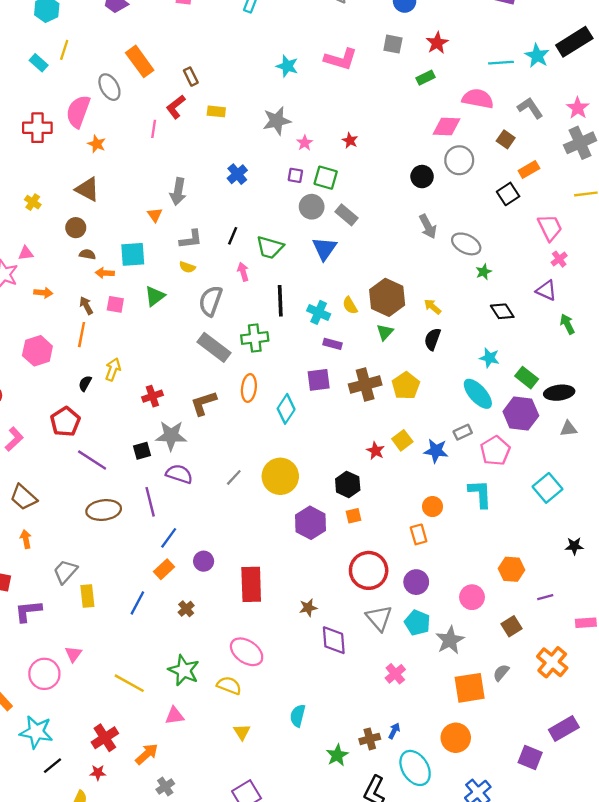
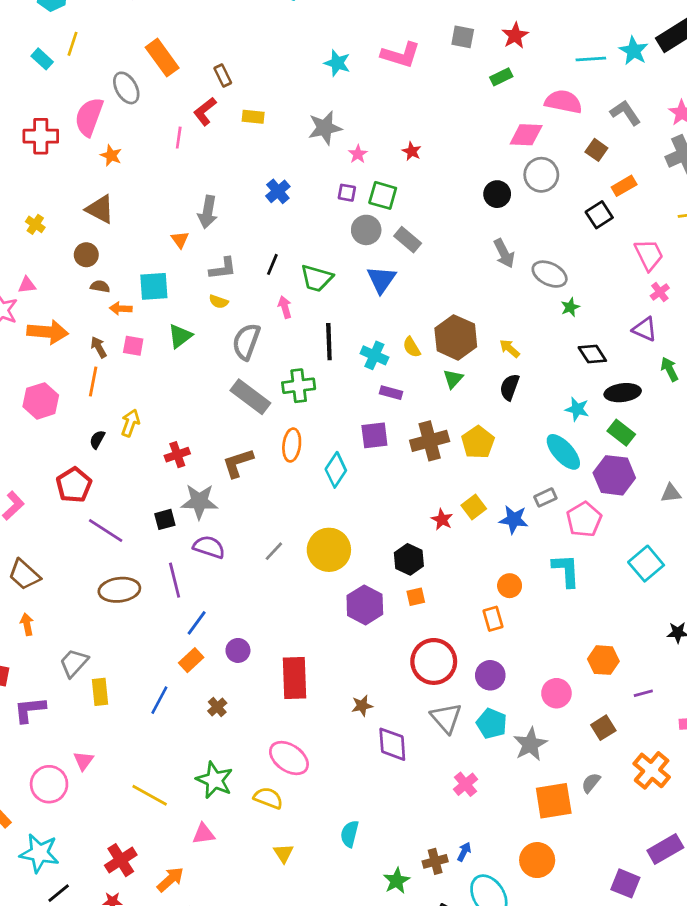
orange arrow: (43, 293) -> (48, 332), size x1.8
black ellipse: (559, 393) -> (623, 393), moved

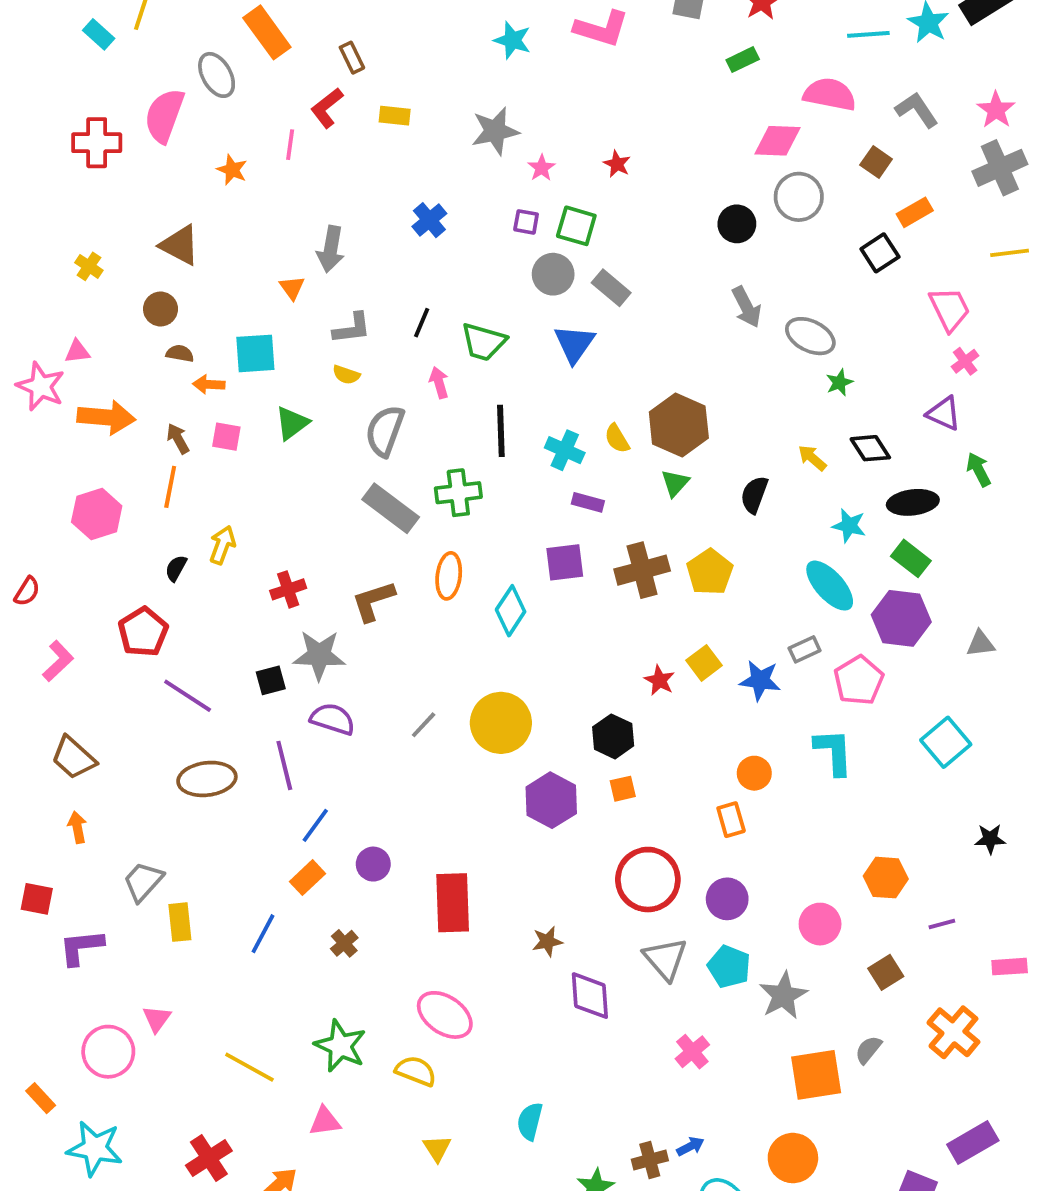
orange star: (111, 155) -> (232, 170), moved
yellow arrow: (510, 349) -> (812, 458), moved
blue arrow: (464, 852) -> (690, 1146), turned 36

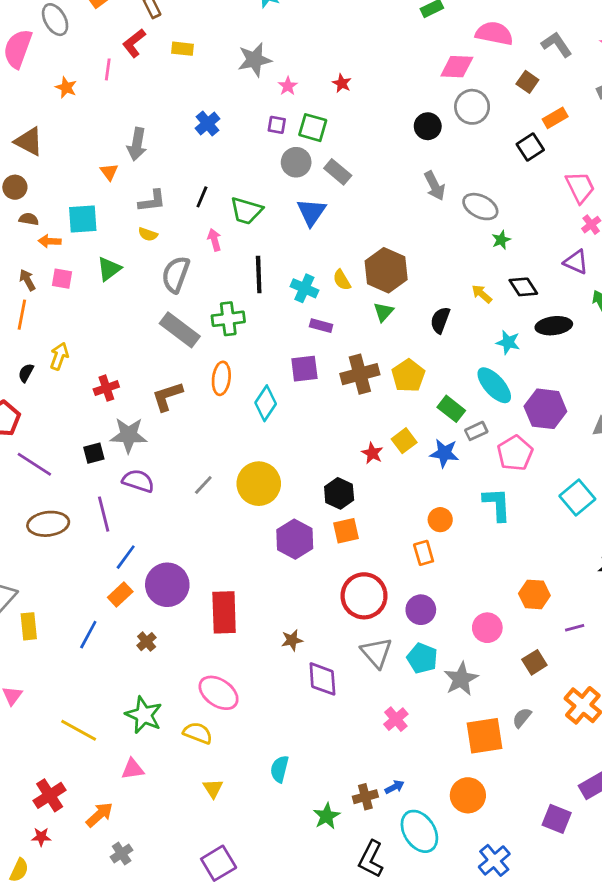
green rectangle: (911, 558) -> (451, 409), moved
orange square: (623, 789) -> (346, 531), size x1.4
purple circle: (373, 864) -> (167, 585), size x1.8

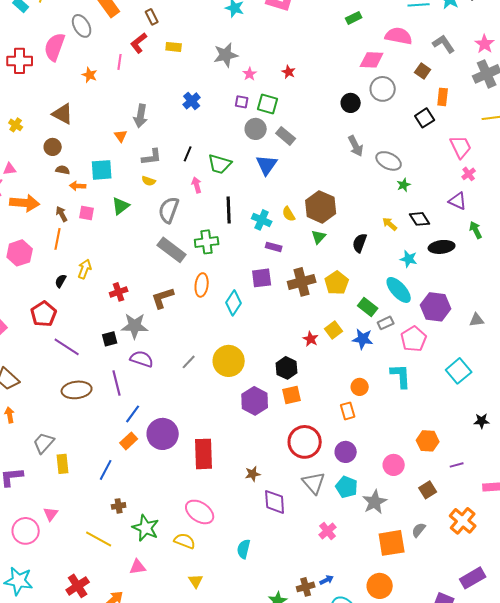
orange rectangle: (555, 118) -> (443, 97), turned -54
brown cross: (147, 642) -> (119, 506), moved, turned 32
cyan semicircle: (280, 769) -> (244, 549), moved

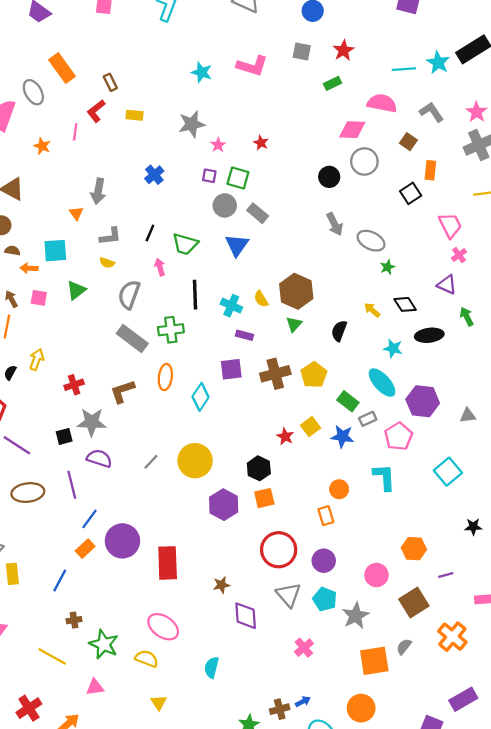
brown square: (428, 490) -> (414, 603), size x1.5

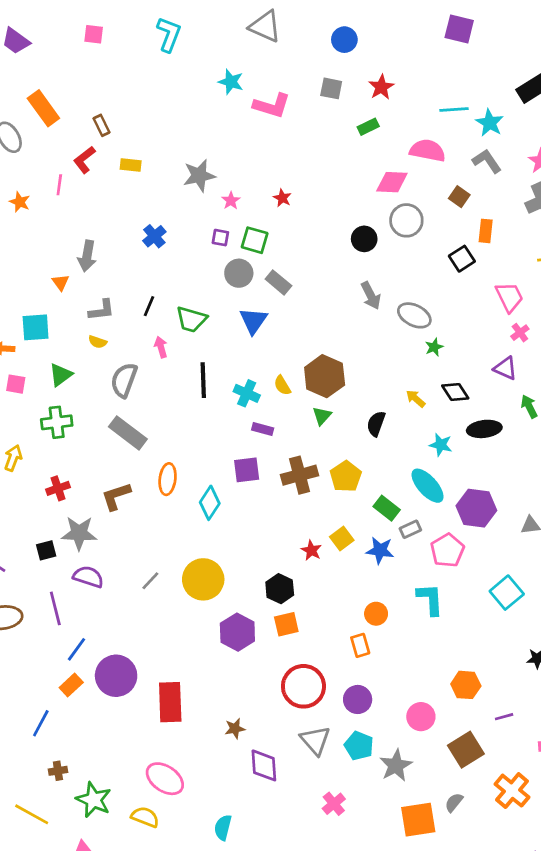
cyan star: (438, 63) -> (490, 123), moved
cyan star: (202, 72) -> (231, 82), moved
green cross: (171, 330) -> (57, 422), moved

